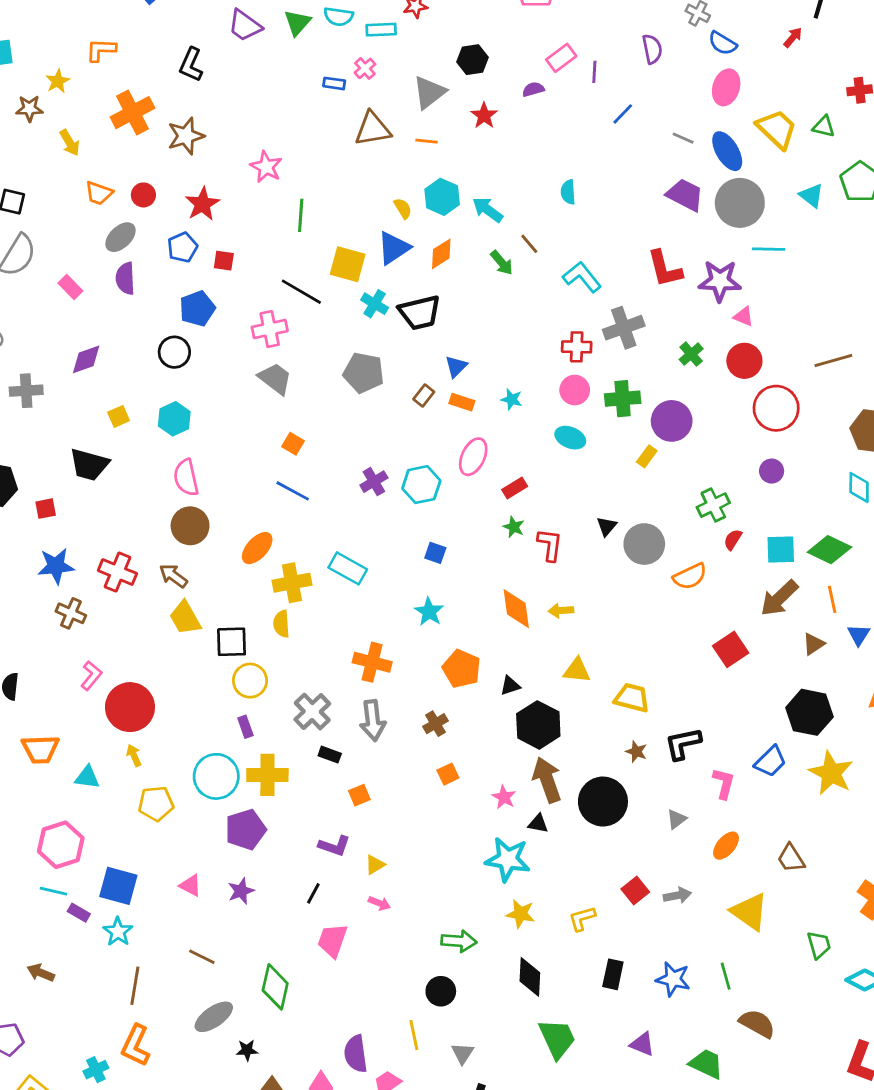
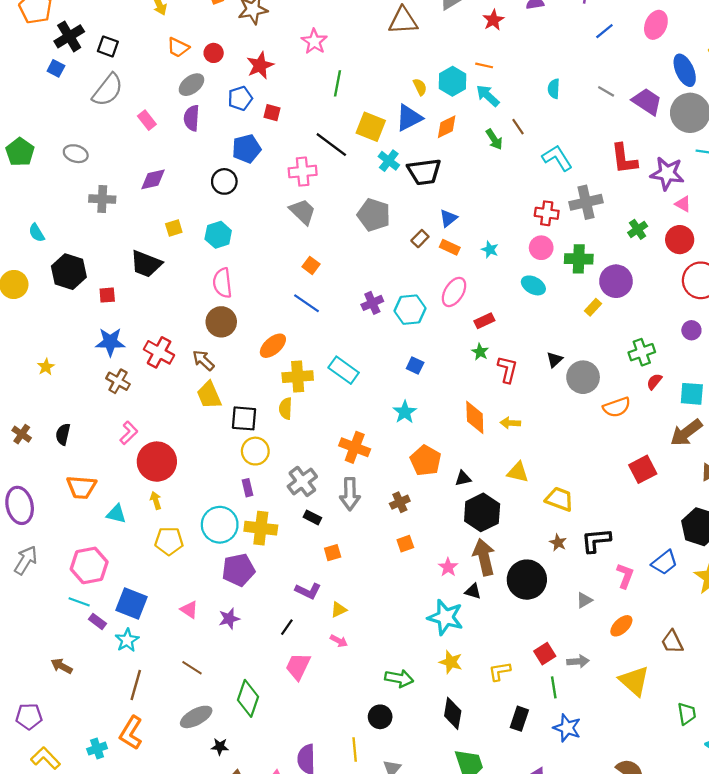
pink ellipse: (726, 87) -> (656, 25), moved
gray line: (683, 138) -> (606, 91), moved
orange line: (426, 141) -> (484, 65), moved
green line: (726, 976) -> (554, 687), moved

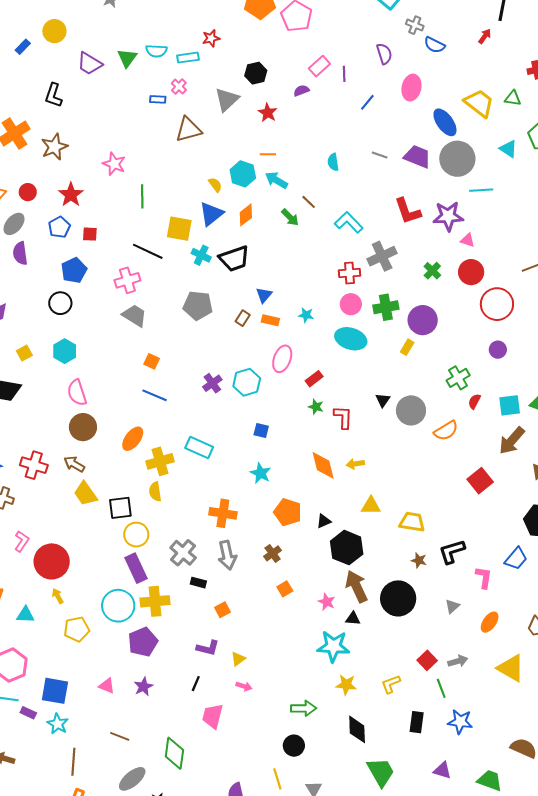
cyan ellipse: (533, 285) -> (351, 339), size x1.4
purple rectangle: (248, 488) -> (136, 568), size x1.8

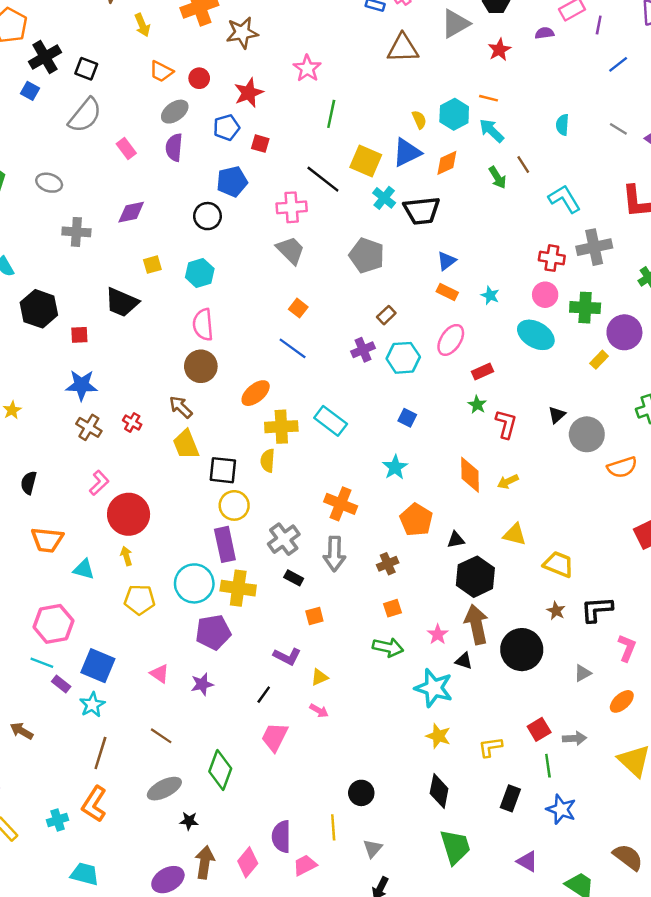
brown rectangle: (243, 318) -> (386, 315), moved
yellow arrow: (355, 464) -> (508, 482), turned -30
red cross: (34, 465) -> (132, 422), moved, size x0.6
green arrow: (304, 708) -> (388, 647), moved

